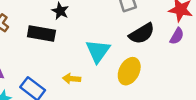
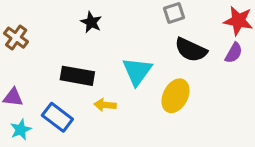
black rectangle: (41, 34) -> (77, 76), moved
black semicircle: (142, 34) -> (191, 50), turned 56

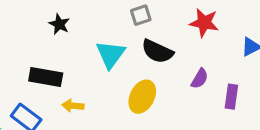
purple semicircle: (234, 53) -> (200, 79), moved
cyan triangle: (137, 71) -> (111, 54), moved

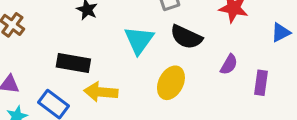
yellow arrow: (73, 106) -> (101, 92), size x1.5

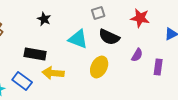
cyan triangle: (139, 40) -> (78, 39), turned -45

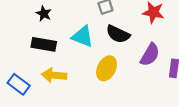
black rectangle: (35, 54) -> (44, 44), moved
purple semicircle: (137, 55) -> (150, 55), size x1.5

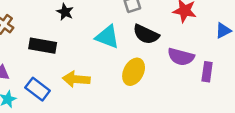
black rectangle: (44, 44) -> (43, 46), moved
purple semicircle: (150, 55) -> (181, 57), turned 75

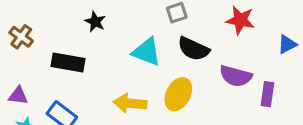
yellow arrow: (76, 79) -> (130, 103), moved

